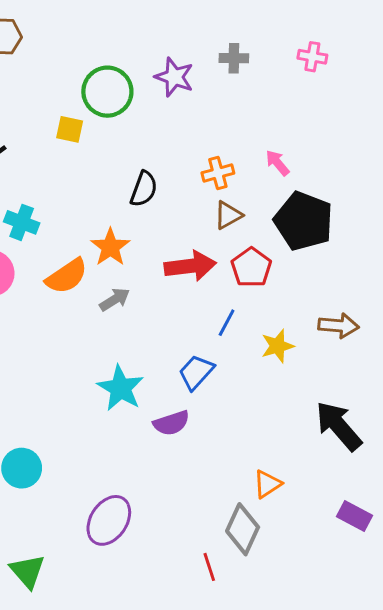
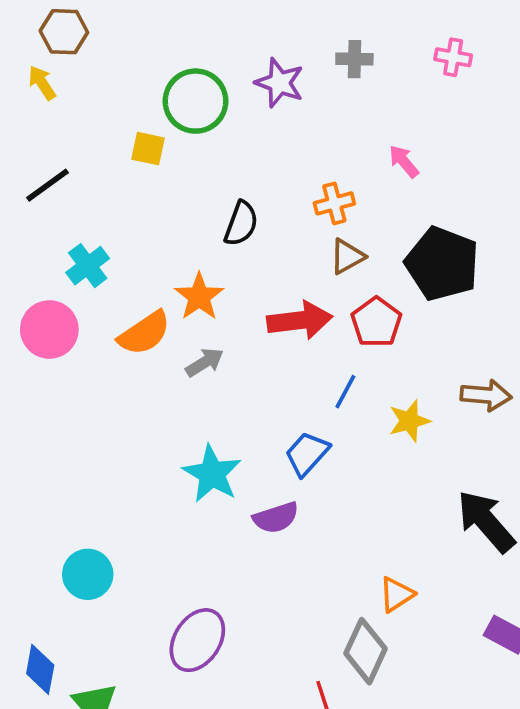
pink arrow: (277, 163) -> (404, 161), moved
cyan cross: (22, 222) -> (88, 266), turned 32

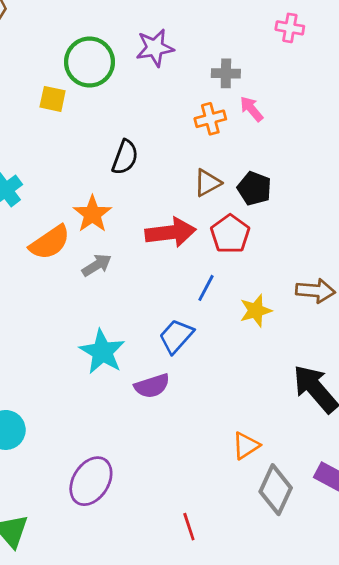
gray cross: (354, 59) -> (226, 73), moved
purple star: (280, 83) -> (155, 48), turned -30
orange cross: (334, 203) -> (210, 119), moved
black pentagon: (442, 264) -> (254, 188), moved, size x0.6
gray diamond: (365, 651) -> (276, 490), moved

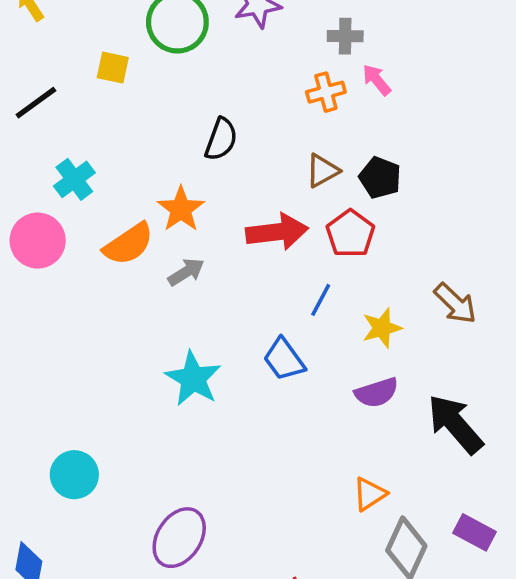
yellow square: (53, 99) -> (113, 68), moved
brown arrow: (315, 291) -> (455, 303), turned 39
blue trapezoid: (176, 336) -> (284, 359), turned -78
purple semicircle: (152, 386) -> (377, 393), moved

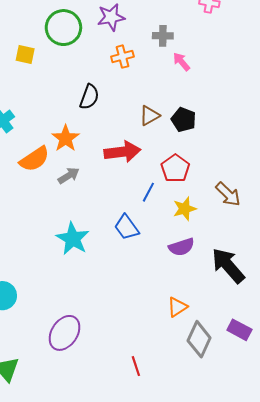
orange cross: (326, 92) -> (122, 57), moved
red pentagon: (350, 234) -> (175, 168), moved

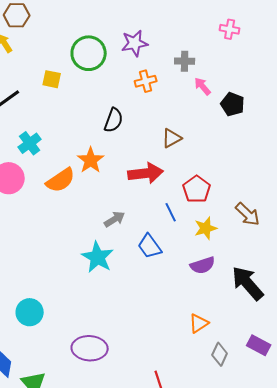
black pentagon: (184, 120) -> (233, 104), moved
gray arrow: (69, 176) -> (115, 219), moved
blue line: (148, 192) -> (171, 212), turned -54
purple ellipse: (65, 333) -> (90, 348), turned 60
gray diamond: (199, 339) -> (220, 354), size x0.7

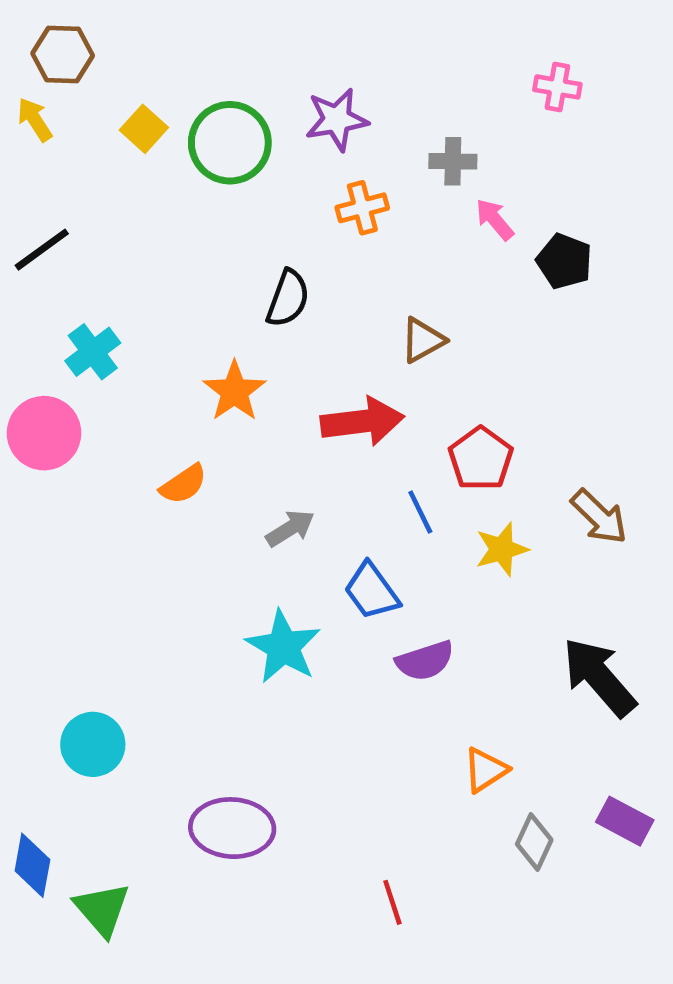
yellow square: (52, 79) -> (144, 129), moved, turned 30
orange semicircle: (61, 180) -> (183, 484), moved, size x0.7
cyan star: (98, 257) -> (283, 647), moved
purple semicircle: (203, 265) -> (425, 661), moved

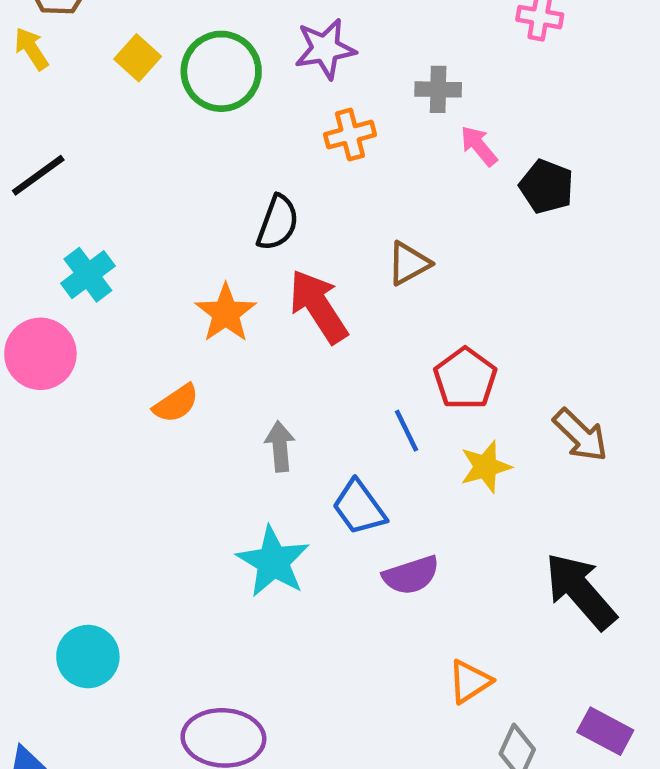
red arrow: (362, 421) -> (318, 306), moved, turned -116
gray arrow: (290, 528) -> (280, 446), turned -63

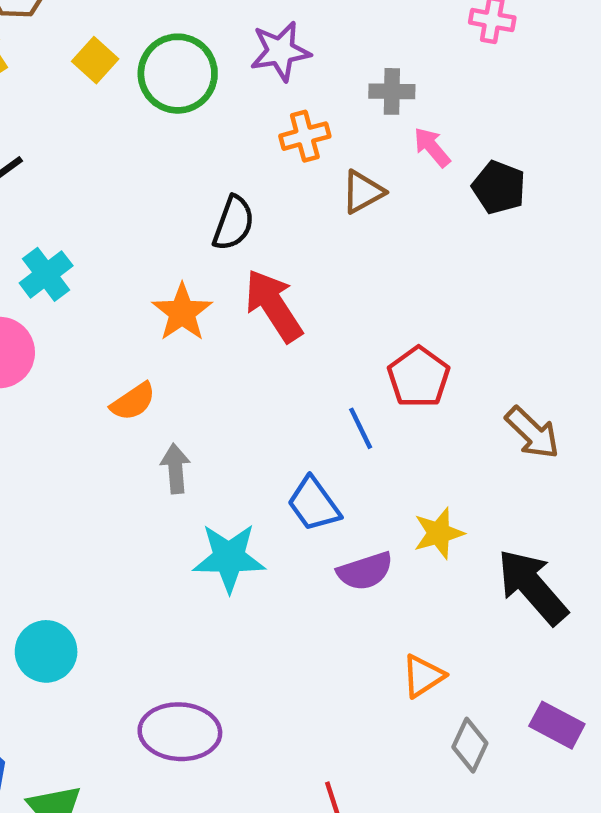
brown triangle: (409, 263) -> (363, 192), moved
gray arrow: (280, 446) -> (175, 468), moved
yellow star: (486, 467) -> (439, 533), moved
cyan star: (273, 562) -> (229, 558), turned -30

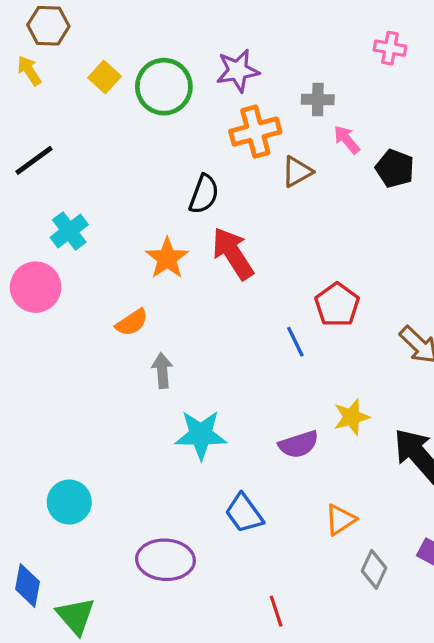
orange cross: (305, 136) -> (255, 132), size x1.4
blue trapezoid: (314, 504) -> (244, 513), moved

